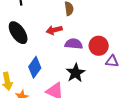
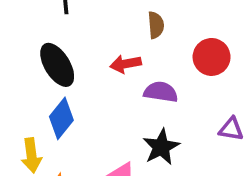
red circle: (99, 46) -> (212, 57), moved
blue diamond: (35, 67) -> (61, 118), moved

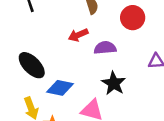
black ellipse: (57, 65) -> (32, 65), moved
blue diamond: (61, 118) -> (60, 88), moved, turned 76

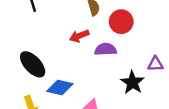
red circle: (133, 18) -> (121, 22), moved
black star: (114, 83) -> (132, 83), moved

